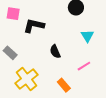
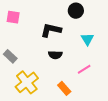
black L-shape: (34, 26) -> (51, 30), moved
black semicircle: (55, 52) -> (55, 55), turned -64

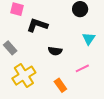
black L-shape: (51, 30) -> (37, 25), moved

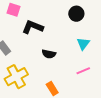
pink line: (82, 68) -> (83, 71), moved

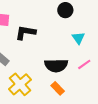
black semicircle: (49, 54) -> (56, 65), moved, size x1.6

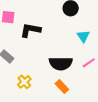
yellow cross: (20, 84) -> (24, 82), size x0.6

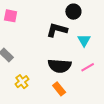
black L-shape: (30, 30) -> (57, 30), moved

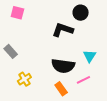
cyan triangle: (84, 40) -> (90, 56), moved
pink line: (88, 67) -> (83, 80), moved

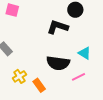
cyan triangle: (90, 56) -> (85, 53), turned -32
orange rectangle: (61, 89) -> (39, 85), moved

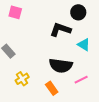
cyan triangle: (85, 53) -> (84, 45), moved
orange rectangle: (39, 85) -> (52, 88), moved

